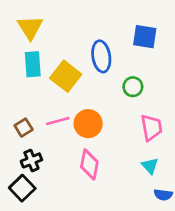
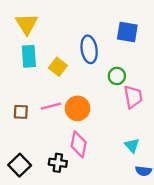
yellow square: (66, 76) -> (58, 67), size x0.7
brown square: (24, 128) -> (21, 112), turned 35
pink trapezoid: (151, 128) -> (133, 97), moved
black cross: (31, 160) -> (58, 163), moved, turned 30

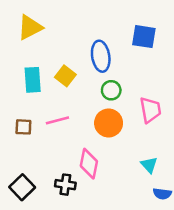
yellow triangle: (27, 24) -> (30, 27), turned 35
cyan rectangle: (29, 56) -> (33, 80), moved
green circle: (117, 76) -> (111, 90), moved
orange circle: (78, 108) -> (109, 123), moved

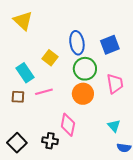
yellow triangle: (30, 27) -> (23, 21), turned -50
blue square: (144, 37) -> (110, 45), moved, turned -30
cyan rectangle: (33, 80) -> (25, 73), moved, turned -30
green circle: (111, 90) -> (85, 69), size x1.5

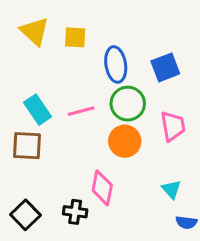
yellow square: (50, 58) -> (75, 37), moved, turned -35
pink line: (44, 92) -> (81, 111), moved
brown square: (18, 97) -> (27, 146), size x1.5

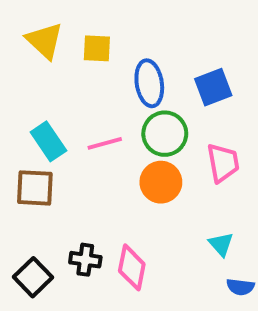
pink diamond: (102, 188) -> (132, 267), moved
black cross: (75, 212) -> (85, 260), moved

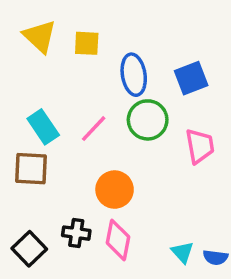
pink line: (105, 143) -> (94, 129), turned -32
orange circle: (161, 182) -> (115, 190), moved
cyan triangle: (221, 244) -> (182, 252), moved

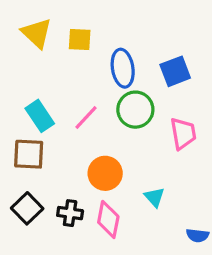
black square: (29, 249) -> (27, 208), moved
cyan triangle: (182, 252) -> (154, 197), moved

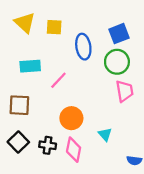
blue square: (175, 71) -> (119, 34), moved
green circle: (135, 110) -> (117, 62), moved
cyan rectangle: (40, 116) -> (30, 66), moved, turned -60

